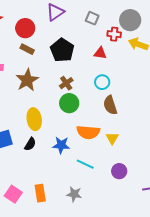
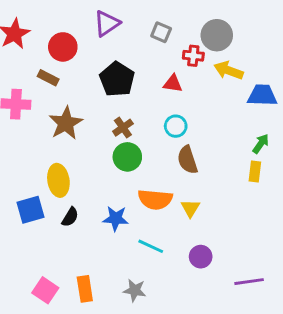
brown rectangle: (27, 49) -> (48, 78), moved
yellow ellipse: (34, 119) -> (58, 180), moved

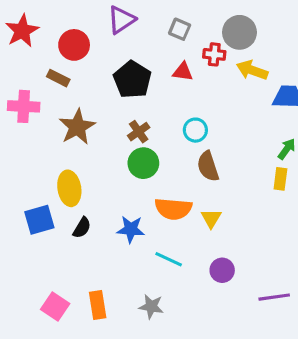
red triangle: (173, 84) -> (183, 72), moved

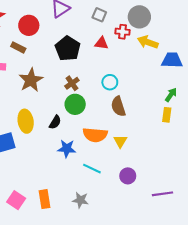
black semicircle: (82, 228) -> (55, 122), moved

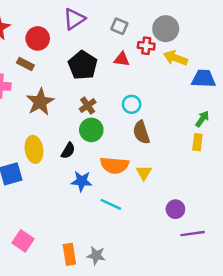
purple circle: (128, 176) -> (175, 209), moved
orange rectangle: (45, 199) -> (69, 254), moved
gray star: (80, 200) -> (96, 256), moved

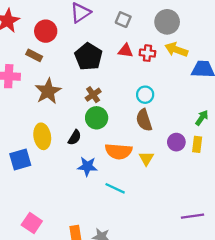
red cross: (146, 46) -> (147, 53), moved
cyan circle: (132, 104) -> (145, 95), moved
green arrow: (202, 119) -> (202, 118), moved
yellow rectangle: (197, 142) -> (197, 144), moved
purple circle: (175, 209) -> (176, 142), moved

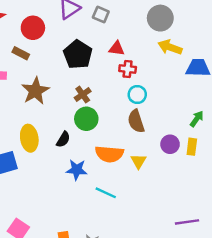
gray square: (123, 20) -> (101, 14), moved
red cross: (147, 53) -> (128, 69), moved

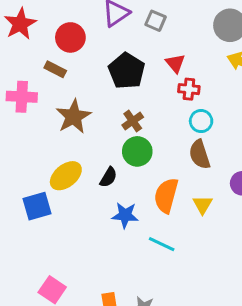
red triangle: (117, 48) -> (175, 63), turned 42
yellow ellipse: (29, 138) -> (66, 176), turned 60
orange semicircle: (109, 154) -> (166, 195), turned 100

